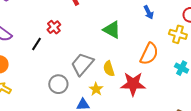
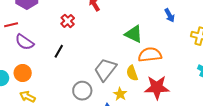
red cross: (54, 27) -> (68, 21), moved
orange semicircle: (149, 54) -> (150, 55), moved, turned -120

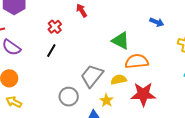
blue arrow: (170, 15) -> (157, 22), turned -40
black line: (59, 51) -> (51, 51), moved
yellow semicircle: (132, 73) -> (119, 80), turned 98

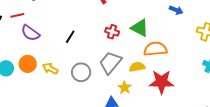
red cross: (55, 27) -> (112, 32), moved, turned -32
gray circle: (69, 97) -> (81, 72), moved
yellow arrow: (14, 102) -> (50, 69), moved

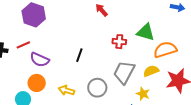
orange circle: (28, 64) -> (37, 83), moved

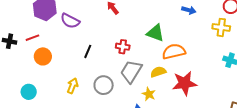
red cross: (119, 42) -> (123, 47), moved
purple semicircle: (40, 60) -> (70, 21), moved
orange circle: (37, 83) -> (43, 56), moved
yellow arrow: (66, 90) -> (73, 86), turned 91

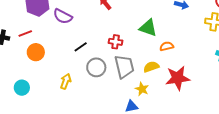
black line: (88, 51) -> (81, 47), turned 32
orange semicircle: (174, 52) -> (167, 46), size x0.6
gray trapezoid: (131, 71) -> (124, 67), turned 135
gray circle: (104, 85) -> (96, 67), moved

